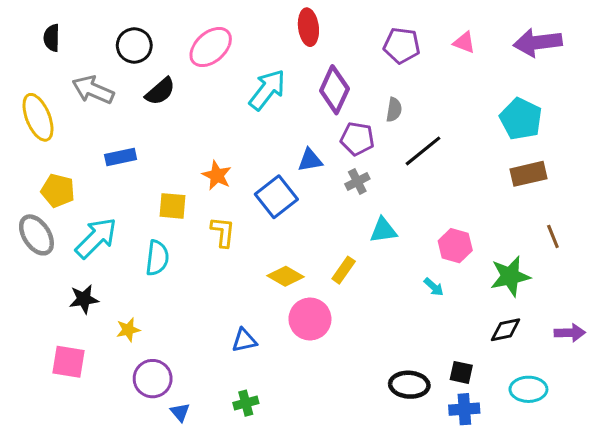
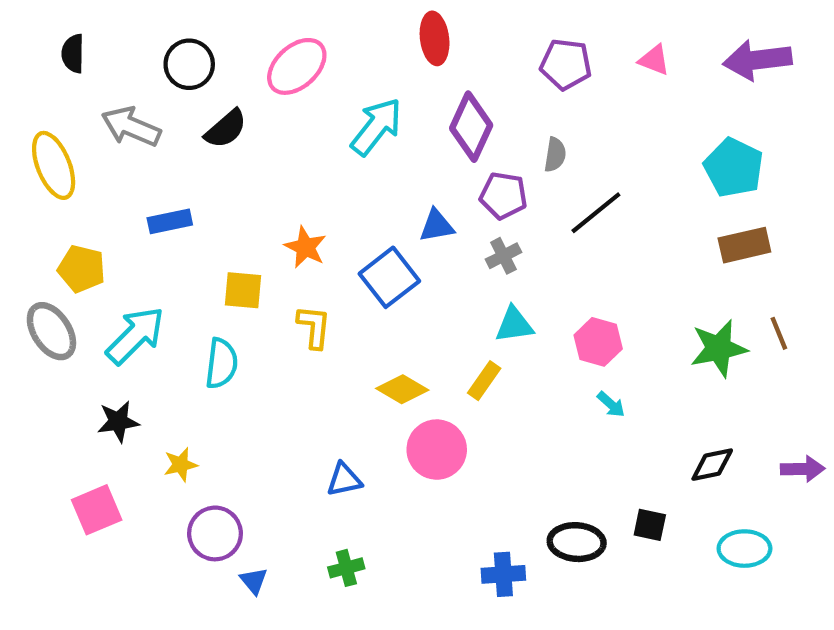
cyan triangle: (383, 230) -> (514, 325), moved
pink hexagon: (455, 246) -> (598, 342), moved
green star: (510, 276) -> (719, 348), moved
pink square: (69, 362) -> (97, 510), turned -32
blue cross: (464, 409) -> (503, 574), moved

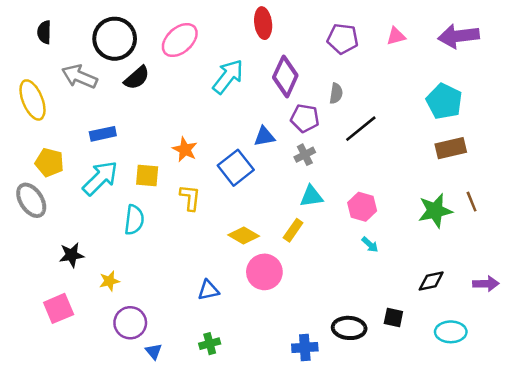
pink triangle: (654, 60) -> (396, 36), turned -36
black circle: (189, 64) -> (115, 39), size x1.4
cyan arrow: (135, 335) -> (100, 178), moved

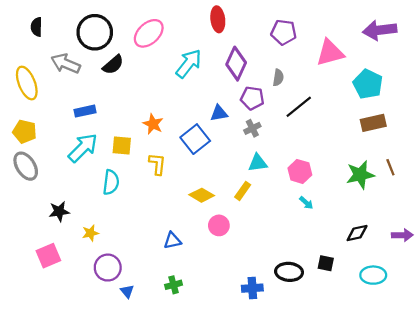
pink triangle: (396, 36) -> (330, 53), moved, size x1.8
yellow pentagon: (49, 162) -> (25, 132), moved
pink circle: (264, 272) -> (219, 225), size x0.7

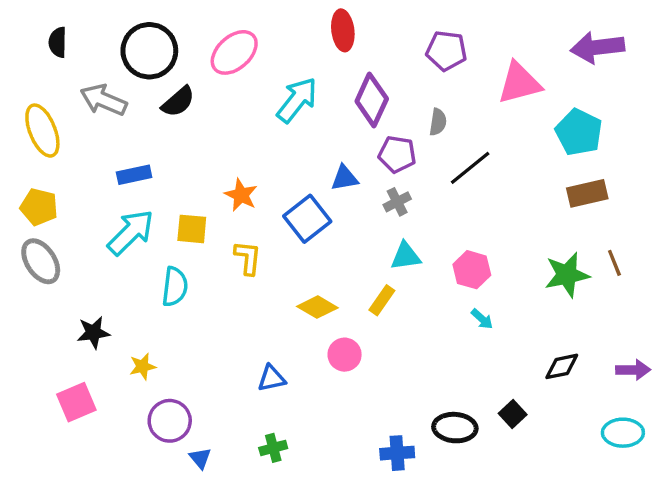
black square: (326, 263) -> (513, 414), turned 35
cyan ellipse: (373, 275) -> (623, 433), moved

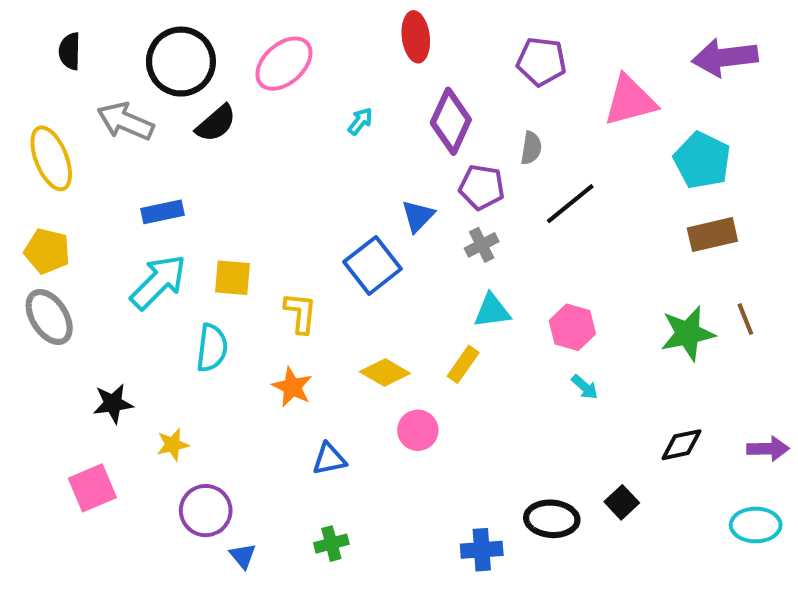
cyan arrow: (297, 100) -> (360, 121), size x0.5
blue triangle: (345, 178) -> (418, 216), turned -36
orange star: (241, 195) -> (292, 387), moved

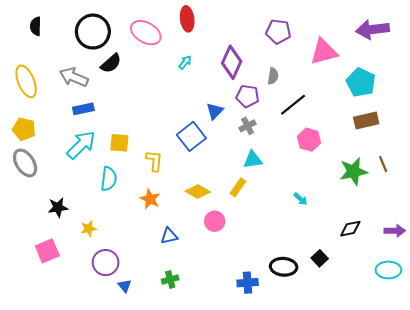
red ellipse: (416, 37) -> (187, 19), moved
pink ellipse: (284, 64) -> (146, 33), turned 72
gray arrow: (125, 121) -> (74, 77), moved
pink hexagon: (572, 327) -> (309, 140), moved

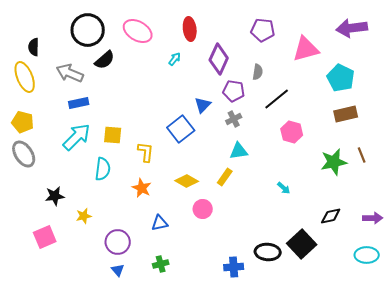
red ellipse: (187, 19) -> (190, 29), moved
black semicircle: (36, 26) -> (34, 47), moved
black square: (320, 258) -> (302, 244), size x1.8
purple circle: (106, 263) -> (118, 242), moved

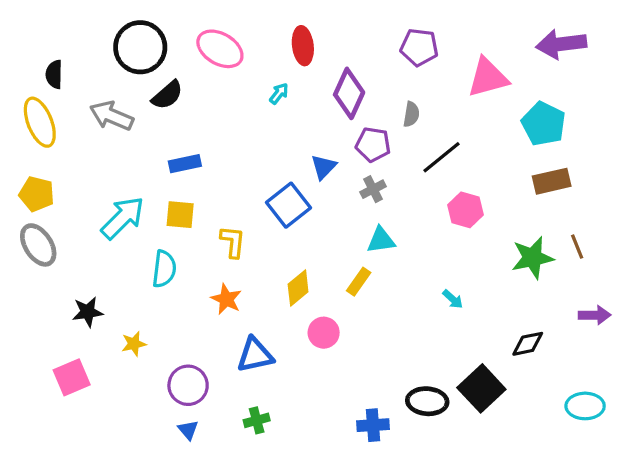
blue rectangle: (79, 103) -> (185, 164), moved
yellow diamond: (187, 181) -> (298, 288), turned -70
purple arrow: (373, 218) -> (595, 315), moved
blue triangle: (160, 223) -> (255, 355), size x1.4

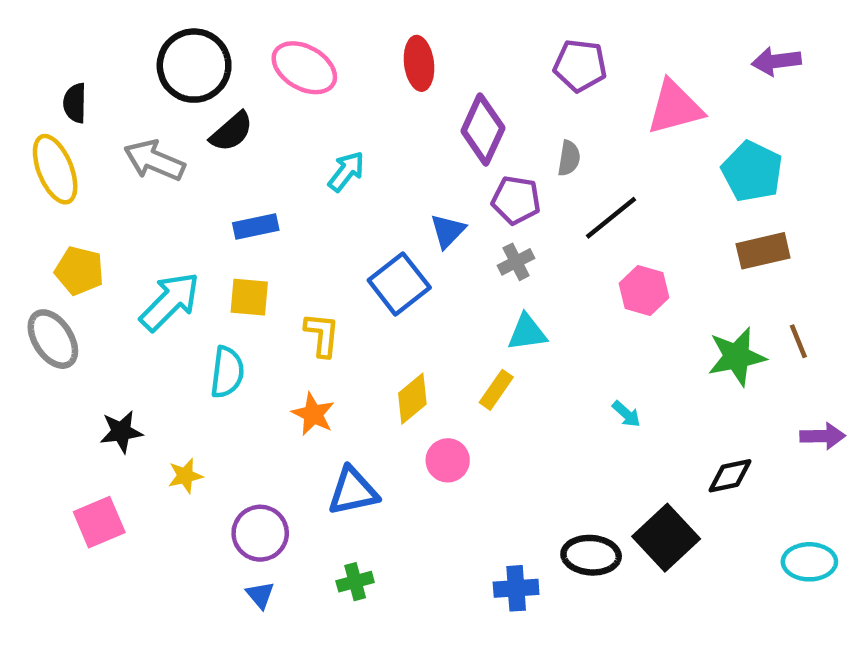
purple arrow: (561, 44) -> (776, 61), size x0.7
cyan arrow: (279, 93) -> (346, 171), moved, size x1.4
yellow pentagon: (37, 194) -> (79, 271), moved

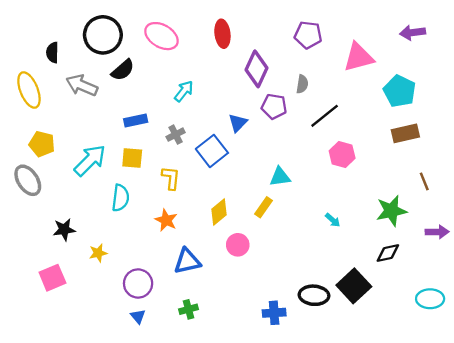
black semicircle: (75, 103) -> (52, 52), moved
gray cross: (516, 262) -> (176, 135), moved
green star: (737, 357) -> (391, 211), moved

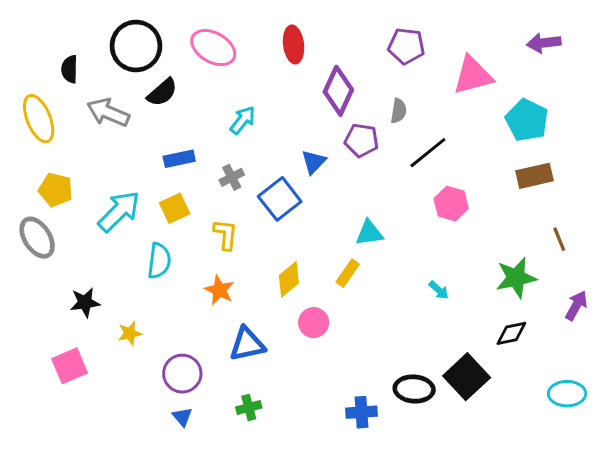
yellow square: (132, 158) -> (175, 208), turned -30
purple arrow: (437, 232) -> (576, 306), turned -60

